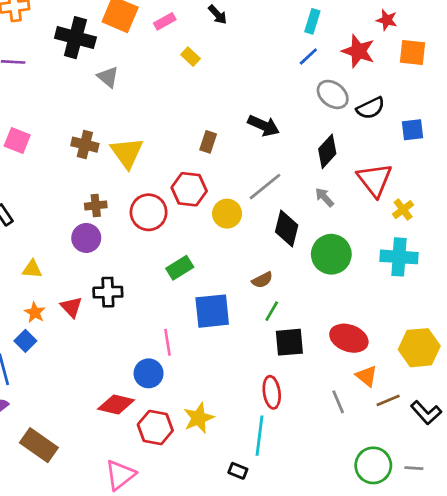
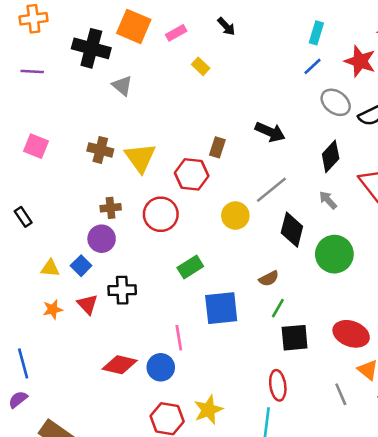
red hexagon: (189, 189) -> (192, 174), moved
orange star: (35, 312) -> (53, 309), turned 30
blue square: (25, 341) -> (81, 266), moved
red diamond: (116, 404) -> (120, 365), moved

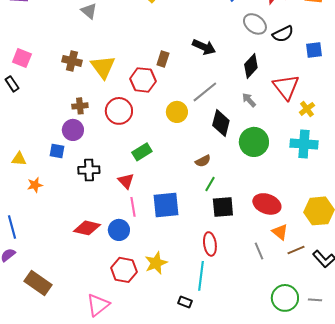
black rectangle: (23, 217) -> (12, 84), moved
blue square: (81, 266) -> (57, 151), turned -35
yellow triangle: (50, 268) -> (19, 159), moved
red triangle: (87, 304) -> (126, 181), moved
blue square: (221, 308) -> (166, 205), moved

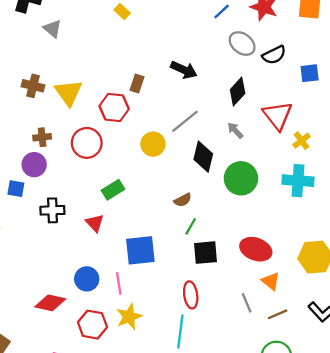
pink line: (133, 207) -> (119, 283), moved
red diamond: (87, 228) -> (50, 303), moved
brown line: (296, 250) -> (278, 314), moved

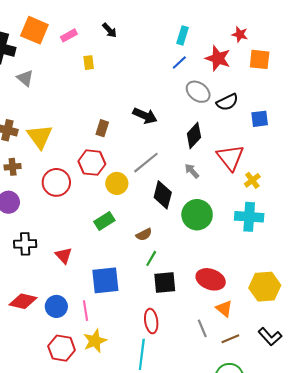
yellow rectangle: (122, 12) -> (89, 63), turned 40
red hexagon: (114, 107) -> (92, 163), moved
brown cross: (42, 137) -> (13, 167), moved
green rectangle: (113, 190) -> (104, 221), moved
red diamond: (50, 303) -> (23, 301), moved

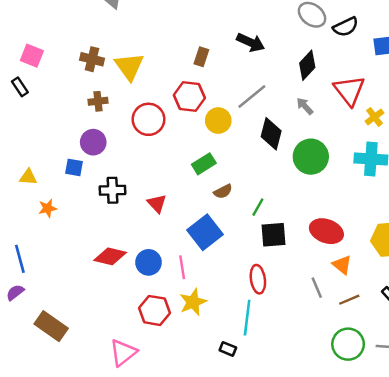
brown semicircle: (144, 235) -> (223, 191), moved
blue square: (105, 280) -> (205, 232), turned -32

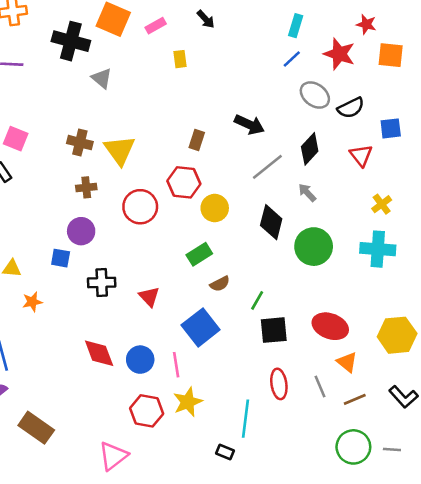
red triangle: (349, 90) -> (361, 155), moved, size x0.7
gray line: (252, 96) -> (267, 167), moved
red diamond: (110, 256) -> (99, 353), turned 56
red ellipse: (258, 279) -> (279, 384), moved

